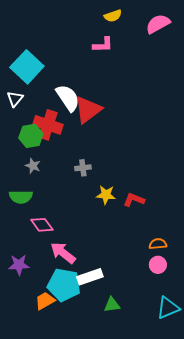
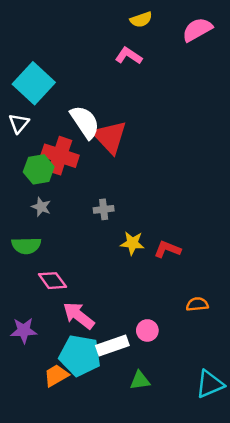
pink L-shape: (103, 45) -> (129, 56), turned -145
red triangle: (88, 110) -> (110, 137), turned -36
pink circle: (158, 265) -> (147, 330), moved

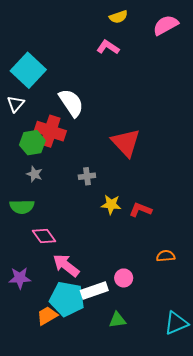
red triangle: (110, 137) -> (126, 143), moved

